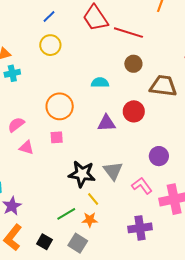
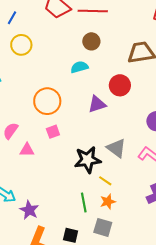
brown circle: (133, 64) -> (91, 41), moved
green line: (66, 214) -> (84, 203), turned -54

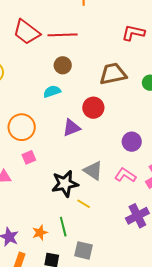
orange star: (108, 202) -> (40, 233), moved

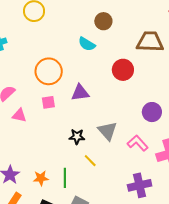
cyan semicircle: (52, 91) -> (87, 44), turned -144
purple triangle: (71, 128) -> (80, 93), moved
black star: (65, 184) -> (77, 137), size x0.6

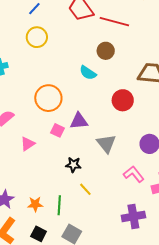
pink square: (48, 102) -> (57, 130), moved, turned 32
pink triangle: (19, 115) -> (28, 144), moved, turned -49
gray triangle: (107, 131) -> (106, 144), moved

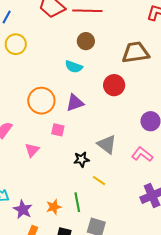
purple triangle: (79, 121) -> (75, 103), moved
gray triangle: (106, 144) -> (107, 144), moved

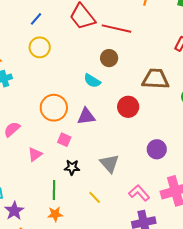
pink L-shape: (142, 154) -> (139, 193), moved
black star: (81, 159) -> (72, 167), moved
green line: (77, 202) -> (54, 190), moved
orange star: (54, 207) -> (55, 214), moved

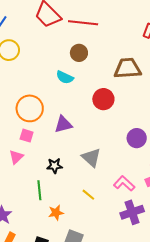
purple triangle: (86, 116) -> (63, 124), moved
pink square: (64, 140) -> (27, 136), moved
yellow line: (95, 197) -> (88, 195), moved
orange star: (55, 214) -> (56, 213), moved

